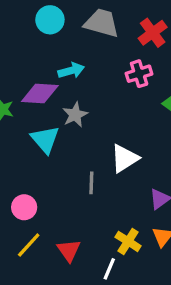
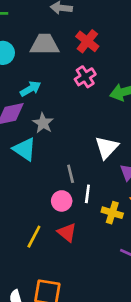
white triangle: (125, 158) -> (107, 147), moved
pink circle: (24, 207) -> (62, 201), moved
white line: (109, 269) -> (87, 194), moved

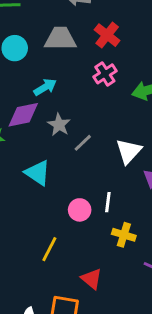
cyan triangle: (25, 149) -> (38, 173), moved
gray line: (71, 174) -> (83, 143), moved, turned 60
yellow cross: (112, 213) -> (124, 235), moved
red triangle: (67, 232) -> (92, 279), moved

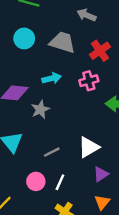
cyan arrow: (45, 87) -> (52, 78), moved
gray line: (83, 143) -> (52, 152), moved

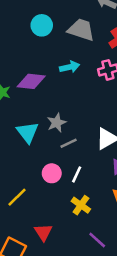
gray star: (40, 109) -> (57, 123), moved

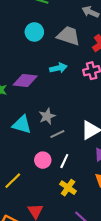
cyan triangle: (28, 132) -> (22, 124), turned -36

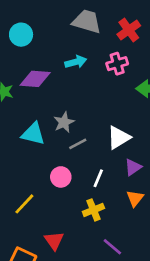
cyan circle: (34, 32) -> (21, 35), moved
white line: (64, 161) -> (98, 178), moved
yellow cross: (68, 188) -> (93, 210), turned 35

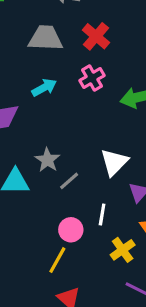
pink circle: (61, 177) -> (71, 230), moved
yellow line: (24, 204) -> (57, 260), moved
yellow cross: (93, 210) -> (123, 250), moved

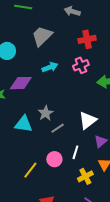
red cross: (96, 36) -> (87, 39), turned 30
gray trapezoid: (46, 38) -> (42, 36), moved, turned -55
yellow line: (57, 260) -> (30, 170), moved

